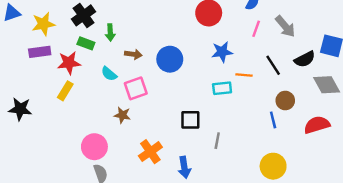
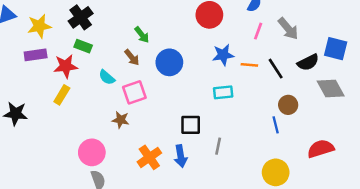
green arrow: (110, 32) -> (142, 35), moved, turned -35
brown arrow: (133, 54) -> (132, 57), turned 42
orange line: (244, 75) -> (249, 65), moved
red semicircle: (317, 125) -> (321, 149), moved
blue arrow: (184, 167) -> (181, 156), moved

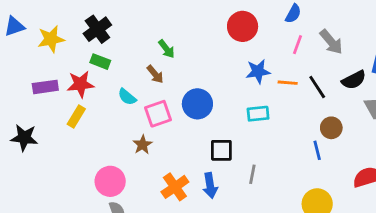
purple rectangle: (36, 55) -> (45, 87), moved
blue circle: (169, 62) -> (197, 104), moved
brown star: (121, 120) -> (143, 145), turned 30

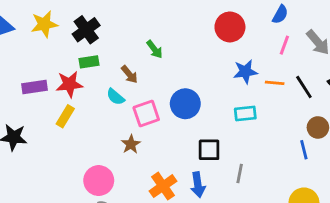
yellow star: (51, 39) -> (44, 24), moved
green rectangle: (100, 62) -> (89, 62), turned -30
brown arrow: (155, 74) -> (129, 74), moved

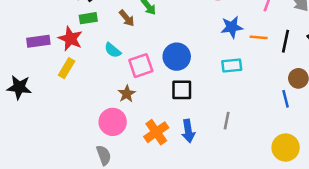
brown arrow: (129, 74) -> (127, 18), moved
red star: (69, 84) -> (70, 39), turned 30
black line: (304, 87) -> (286, 41), turned 45
black square: (209, 150) -> (182, 90), moved
pink circle: (99, 181) -> (113, 122), moved

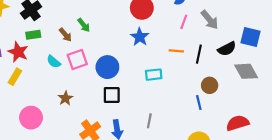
blue star: (232, 27) -> (140, 37), moved, turned -30
pink square: (141, 66) -> (77, 60), moved
pink circle: (113, 122) -> (31, 118), moved

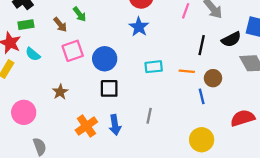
orange line: (176, 51) -> (187, 71), moved
cyan semicircle: (54, 62) -> (33, 54), moved

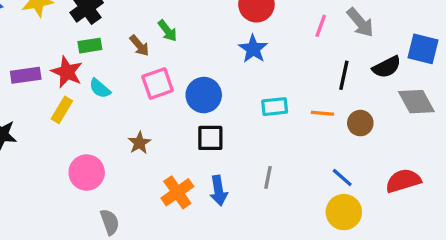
blue line: (202, 96) -> (342, 177), moved, turned -35

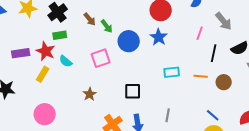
pink line: (321, 26) -> (200, 33), moved
brown arrow: (139, 46) -> (90, 19), moved
blue circle: (204, 95) -> (129, 41), moved
pink circle: (87, 173) -> (45, 114), moved

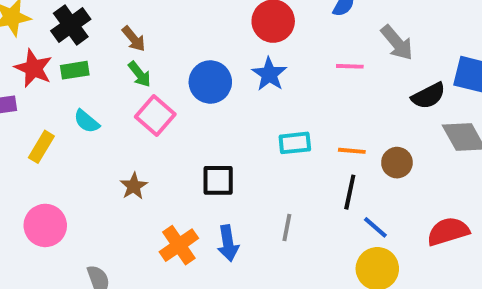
green arrow: (107, 26) -> (140, 74), moved
pink line: (200, 33) -> (350, 66), turned 72
red star: (46, 51) -> (33, 68), moved
black line: (214, 53) -> (350, 192), moved
pink square: (101, 58) -> (155, 115), turned -30

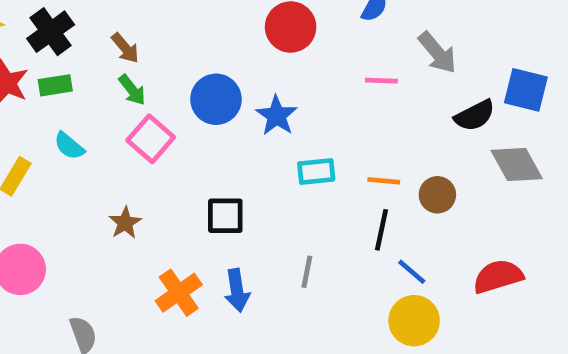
blue star: (269, 74) -> (277, 116), moved

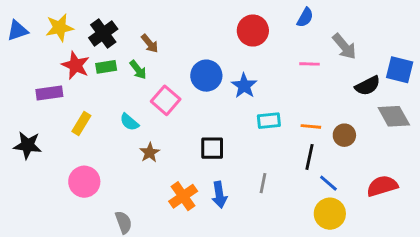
green arrow: (132, 90) -> (138, 70), moved
cyan semicircle: (69, 146) -> (129, 122), moved

